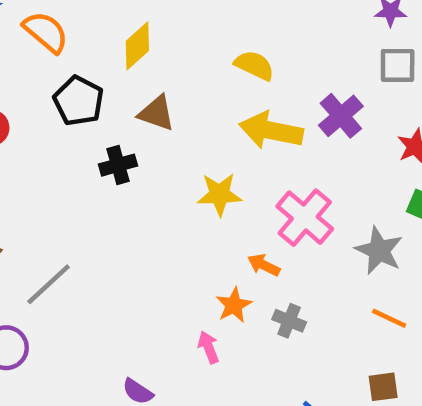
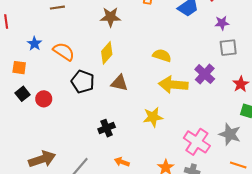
black cross: (118, 165) -> (107, 128), moved
pink cross: (305, 218) -> (197, 142), moved
orange arrow: (264, 265) -> (122, 162), moved

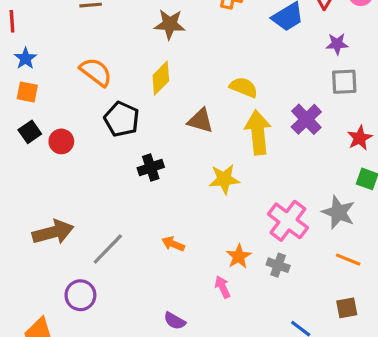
blue star: (34, 44) -> (25, 58), moved
brown triangle: (119, 83) -> (200, 121), moved
yellow arrow: (173, 85) -> (258, 132), turned 76
black cross: (107, 128) -> (151, 168), moved

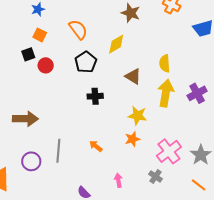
yellow semicircle: (244, 87) -> (165, 63), turned -132
orange square: (27, 92) -> (40, 35), moved
gray line: (108, 249) -> (58, 151), moved, turned -55
orange star: (239, 256) -> (132, 139), moved

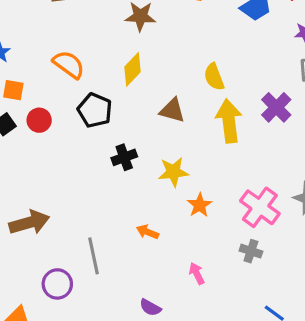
red circle: (46, 65) -> (39, 120), moved
yellow star: (137, 116) -> (173, 172), moved

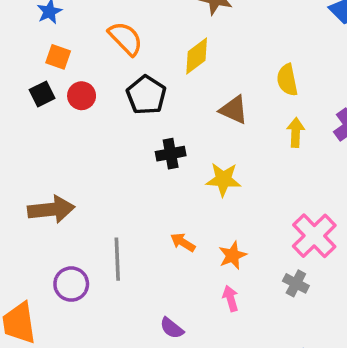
yellow arrow: (229, 121) -> (296, 132), size x0.6
orange star: (200, 205) -> (233, 255), moved

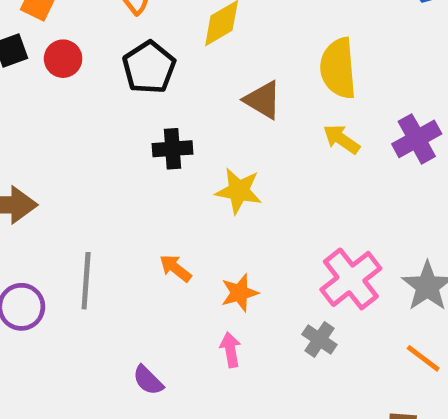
yellow semicircle: (287, 80) -> (338, 68), size x1.4
yellow arrow: (296, 132) -> (341, 139), turned -64

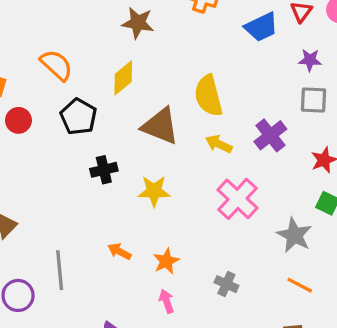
brown triangle: (263, 100) -> (160, 126), size x1.4
pink cross: (351, 279) -> (237, 199), moved

